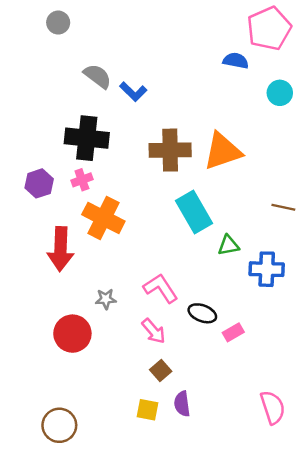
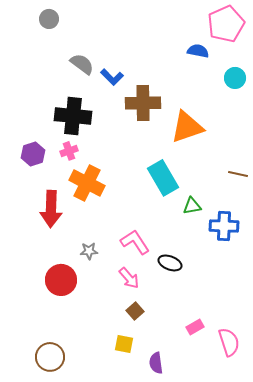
brown cross: (170, 150) -> (143, 103), moved
pink rectangle: (233, 332) -> (195, 327), moved
purple semicircle: (182, 404) -> (156, 363), moved

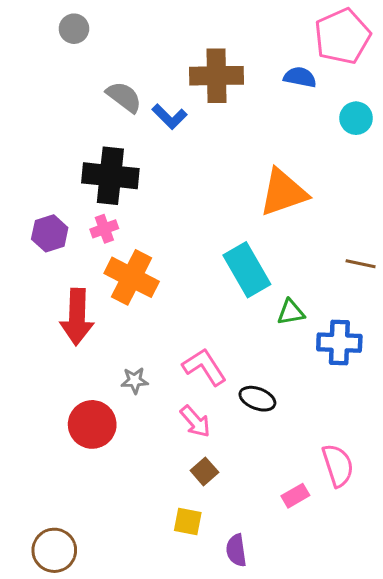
brown cross: (143, 103) -> (217, 76), moved
pink semicircle: (229, 342) -> (338, 465), moved
brown circle: (50, 357) -> (54, 550), moved

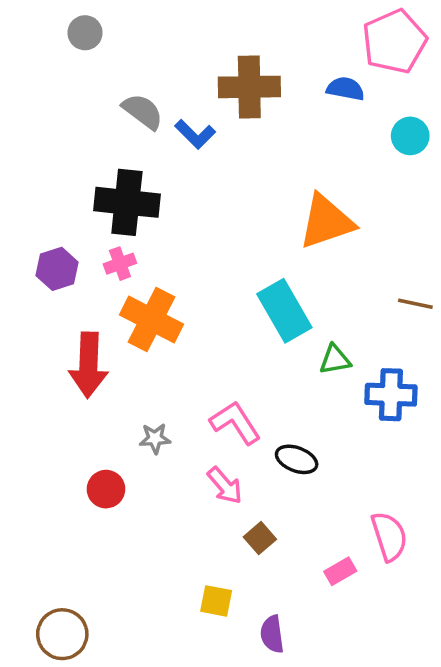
red circle: (92, 424) -> (106, 489), size x0.7
brown square: (204, 471) -> (260, 538), moved

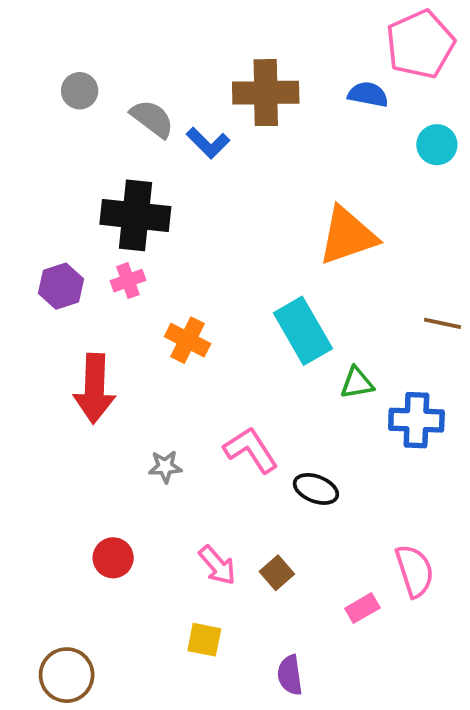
gray circle: (85, 33) -> (80, 91), moved
orange cross: (151, 319) -> (188, 340), moved, size x0.7
pink arrow: (225, 486) -> (217, 565), moved
red circle: (106, 489) -> (113, 558), moved
yellow square: (216, 601) -> (204, 640), moved

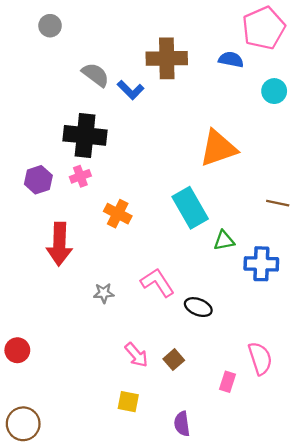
gray circle: (80, 91) -> (50, 26), moved
red circle: (113, 558) -> (17, 350), moved
pink rectangle: (362, 608) -> (227, 382), turned -42
brown circle: (67, 675) -> (23, 424), moved

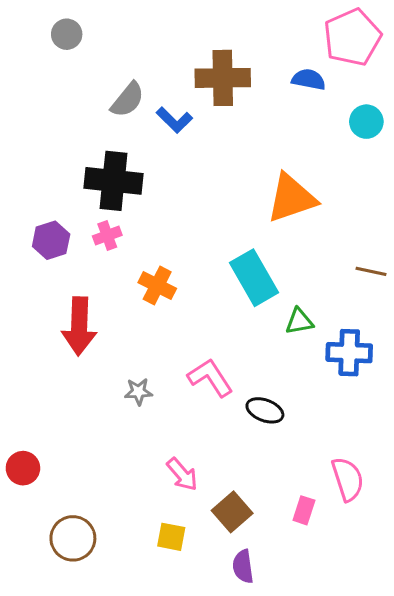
gray semicircle: (96, 75) -> (128, 100), turned 92
brown square: (174, 360) -> (232, 512), moved, size x1.4
brown circle: (23, 424) -> (73, 538), moved

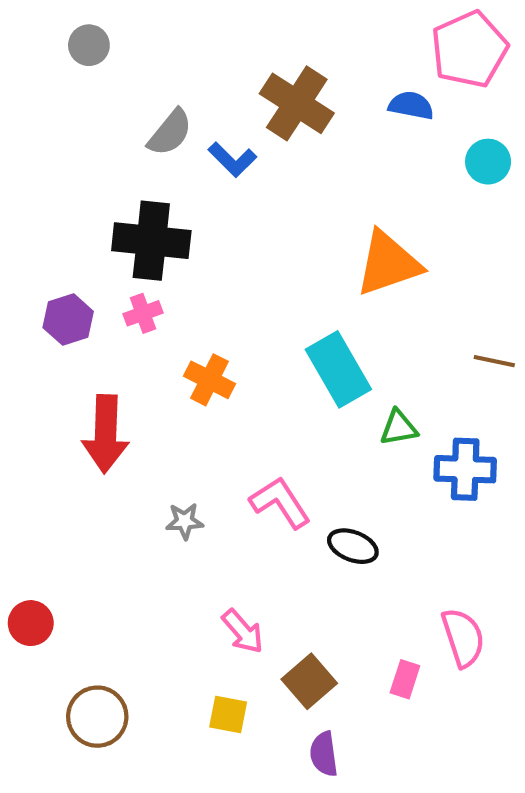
brown cross: (223, 78) -> (297, 103), turned 34

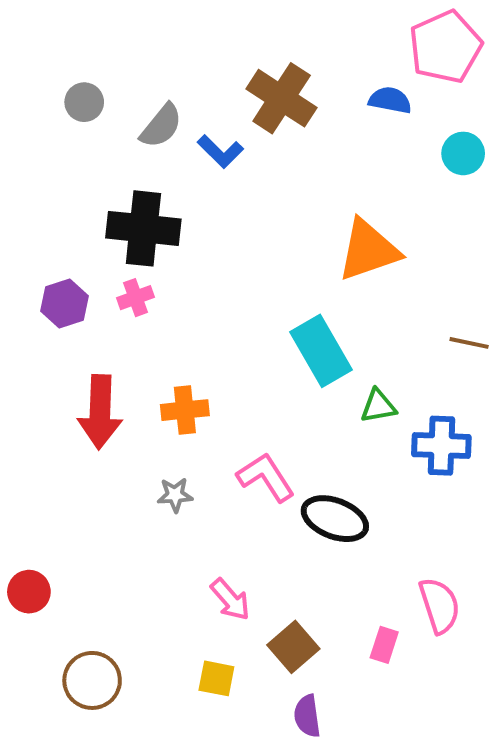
gray circle: (89, 45) -> (84, 102), moved
orange cross: (209, 380) -> (185, 410), moved, turned -33
black ellipse: (353, 546) -> (335, 519), size x1.4

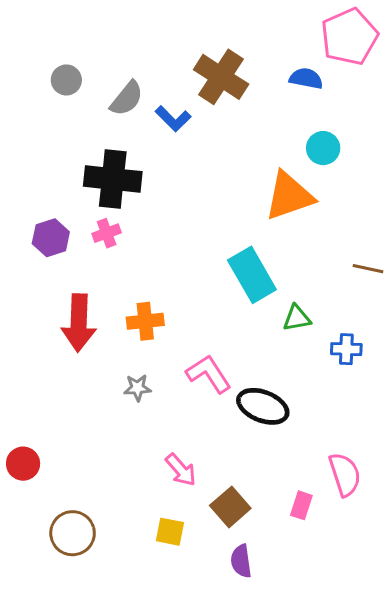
cyan circle: (463, 153) -> (323, 148), moved
blue cross: (441, 446) -> (346, 349), size x0.7

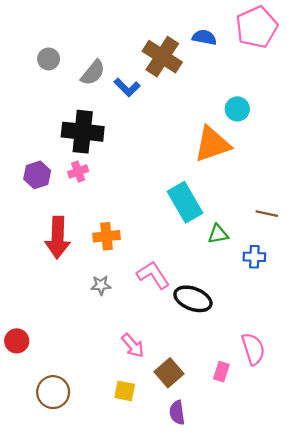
blue semicircle: (306, 78) -> (204, 37), moved
brown line: (368, 269) -> (267, 214), moved

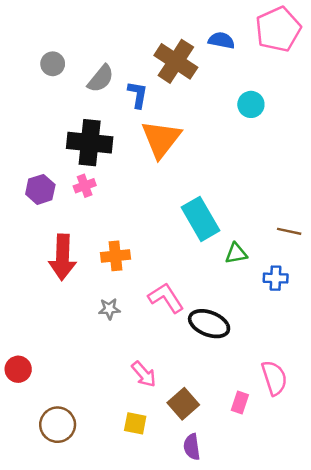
blue L-shape: (127, 87) -> (138, 95), turned -125
cyan circle: (237, 109) -> (251, 104), moved
orange triangle: (212, 144) -> (161, 139), moved, turned -33

